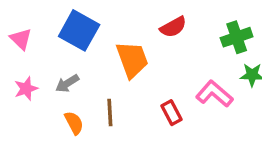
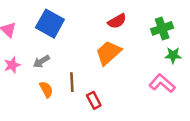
orange trapezoid: (132, 59) -> (108, 53), moved, turned -112
pink L-shape: (214, 94) -> (162, 83), moved
red rectangle: (172, 113) -> (94, 100), moved

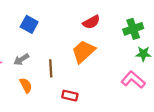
blue square: (50, 24) -> (29, 24), size x0.7
brown line: (72, 82) -> (51, 68), moved
red rectangle: (94, 100) -> (70, 96), turned -49

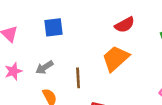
blue square: (29, 24) -> (53, 27), turned -36

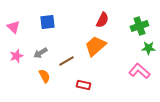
red semicircle: (125, 25) -> (102, 20), turned -35
brown line: (78, 78) -> (66, 61), turned 63

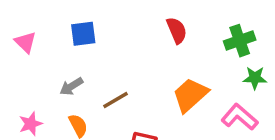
red semicircle: (102, 20) -> (177, 30), turned -49
orange trapezoid: (95, 46) -> (190, 95), moved
pink star: (16, 56) -> (31, 124), moved

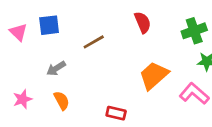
blue square: (83, 34) -> (49, 25), moved
brown line: (116, 100) -> (94, 42), moved

